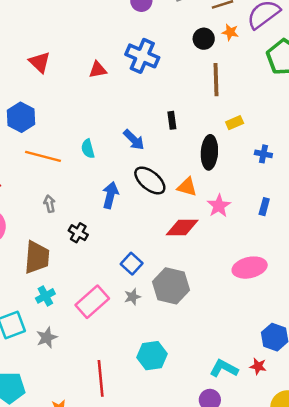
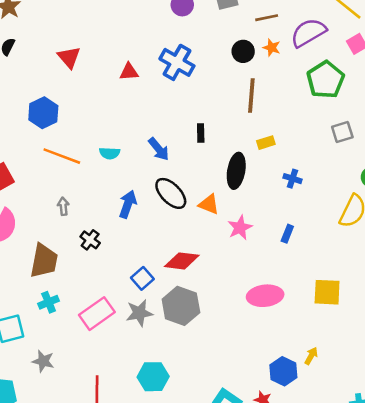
cyan semicircle: (88, 149) -> (110, 153), turned -78
red diamond: (182, 228) -> (182, 261), moved
gray star: (132, 297) -> (139, 313), size x1.5
gray star: (47, 338) -> (43, 361), moved, turned 30

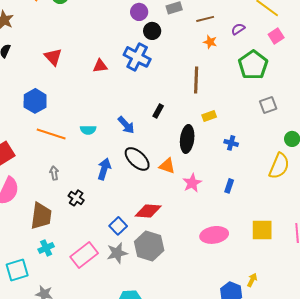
purple semicircle: (308, 33) -> (238, 29), size x0.5
black circle: (243, 51) -> (152, 31), moved
black rectangle: (201, 133) -> (158, 111), turned 32

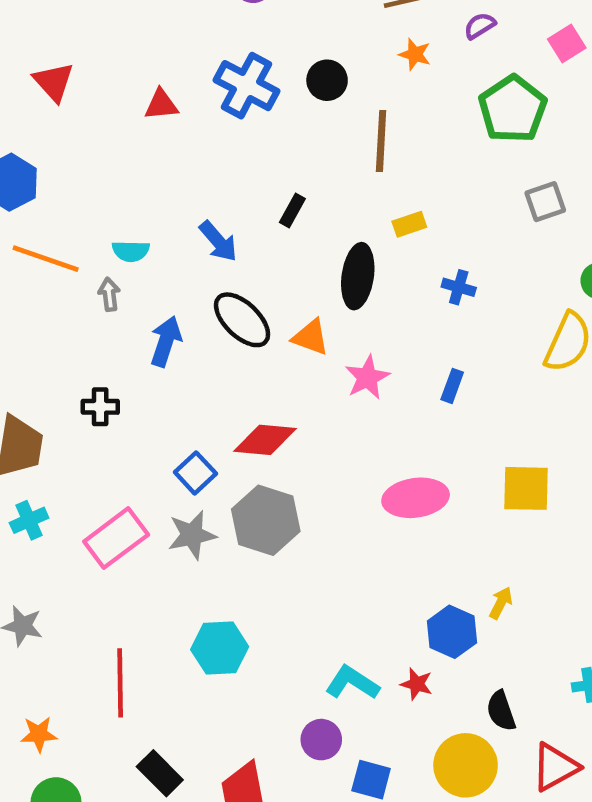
black circle: (152, 31) -> (327, 80), moved
gray arrow: (54, 173) -> (109, 294), moved
black cross: (76, 198) -> (100, 407), turned -35

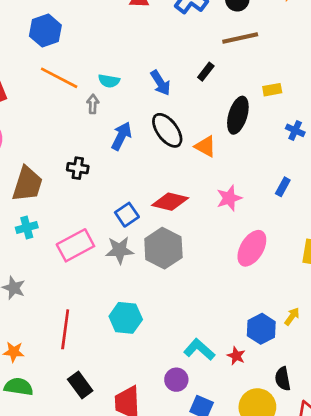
brown line: (381, 141) -> (240, 38), moved, turned 66
pink star: (367, 377) -> (229, 198), moved
pink ellipse: (416, 498) -> (252, 248), turned -60

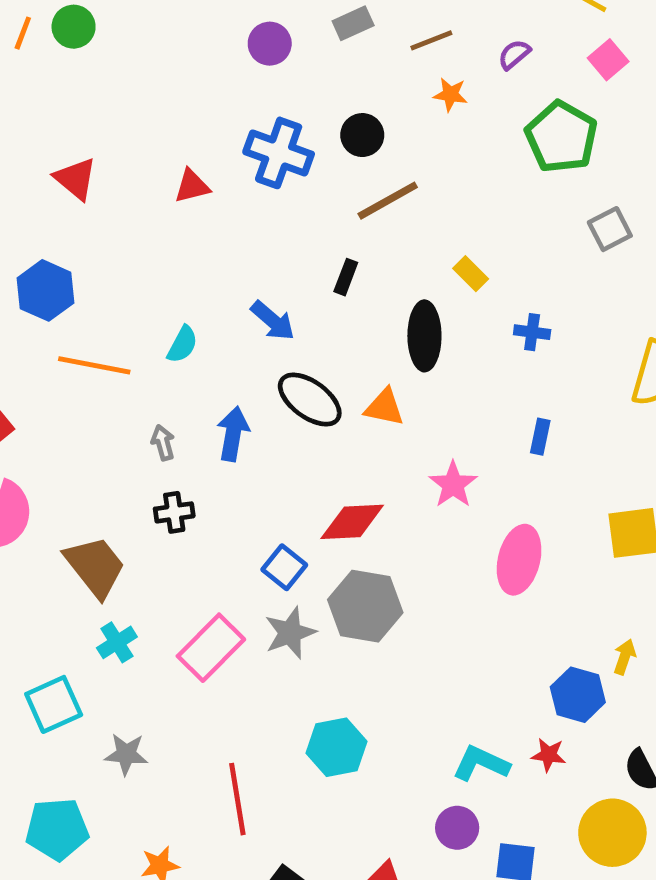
cyan semicircle: (109, 81) -> (182, 344), turned -55
yellow rectangle: (272, 90) -> (471, 274), turned 72
gray arrow: (93, 104) -> (163, 443), moved
brown trapezoid: (27, 184) -> (95, 567), turned -39

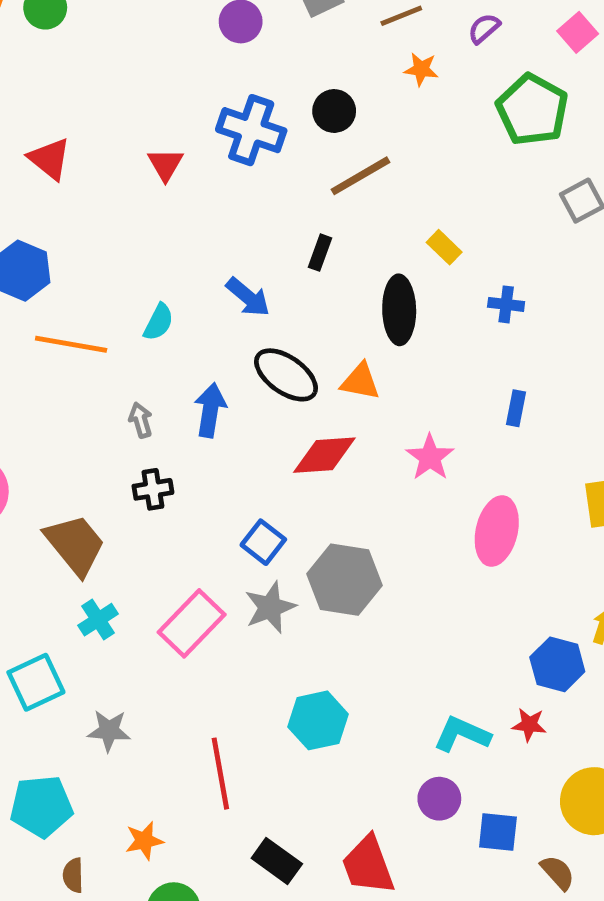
red triangle: (192, 186) -> (165, 164), turned -45
red diamond: (352, 522) -> (324, 455), moved

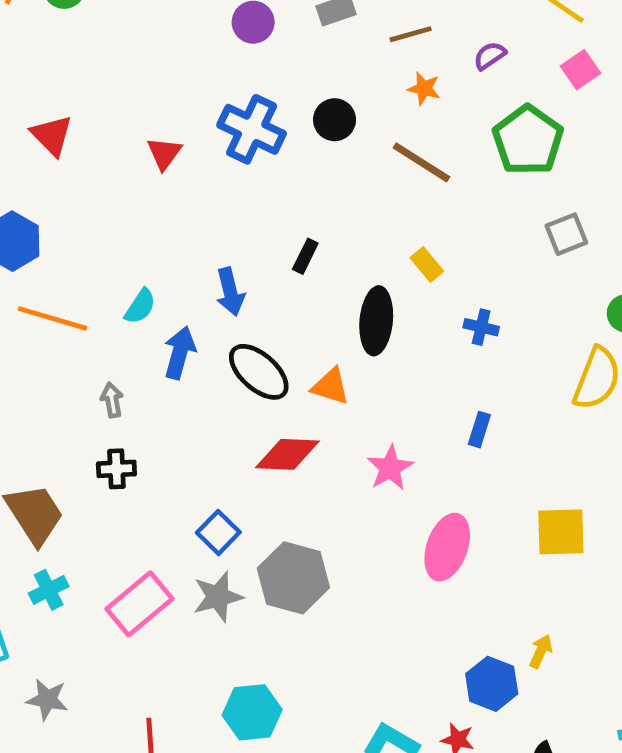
brown line: (360, 176) -> (421, 162), moved, turned 56
blue arrow: (248, 297) -> (230, 292), turned 30
blue arrow: (210, 410) -> (180, 353), moved

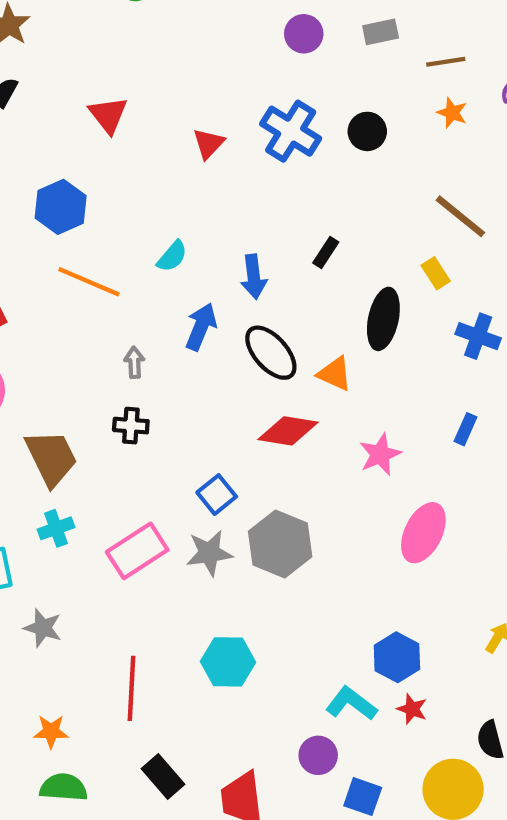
brown line: (421, 162) -> (460, 216), moved
cyan semicircle: (140, 306) -> (172, 256), moved
blue cross: (481, 327) -> (478, 336), size x1.4
blue hexagon: (492, 684) -> (397, 657), moved

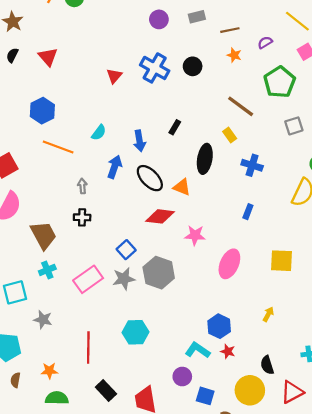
red triangle: (108, 115) -> (48, 57), moved
pink star: (380, 454) -> (195, 235), moved, turned 30

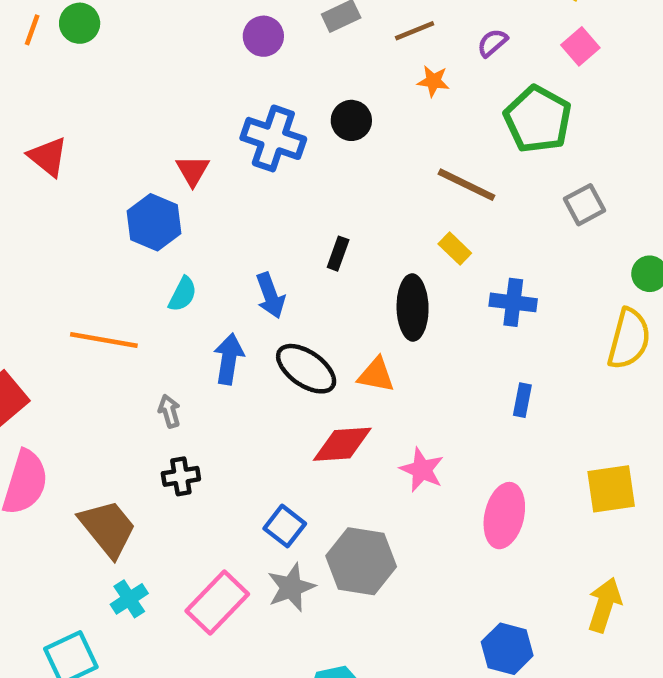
blue hexagon: (42, 111) -> (154, 222), moved
pink star: (195, 235) -> (422, 470), turned 30
yellow arrow: (268, 314) -> (605, 605), size x1.6

